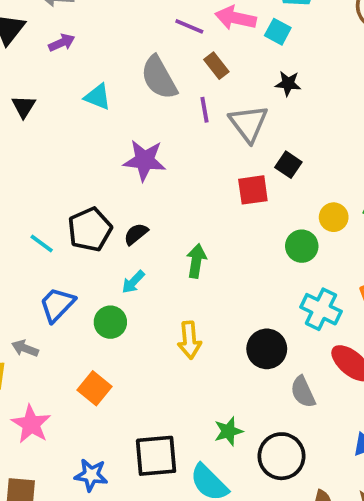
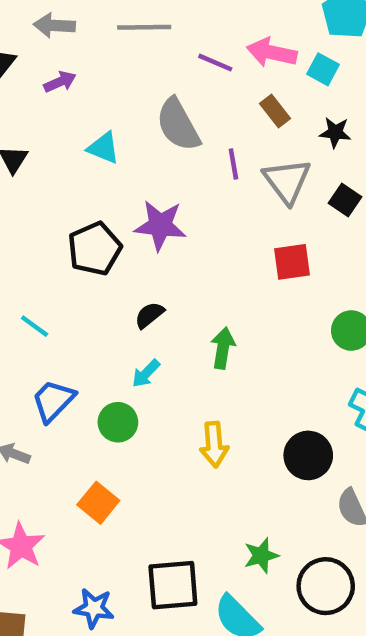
brown rectangle: (216, 66) -> (275, 111), moved
black square: (288, 165) -> (345, 200), moved
black pentagon: (90, 230) -> (95, 249), moved

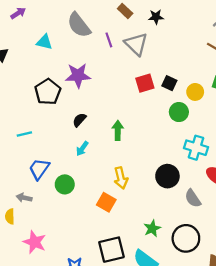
black square: (345, 200) -> (169, 83), moved
cyan line: (35, 326) -> (24, 134), turned -40
green circle: (118, 422) -> (65, 184), moved
orange square: (98, 503) -> (106, 202), moved

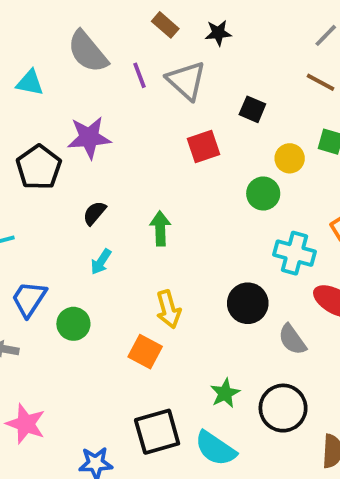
black square: (169, 83) -> (252, 109), moved

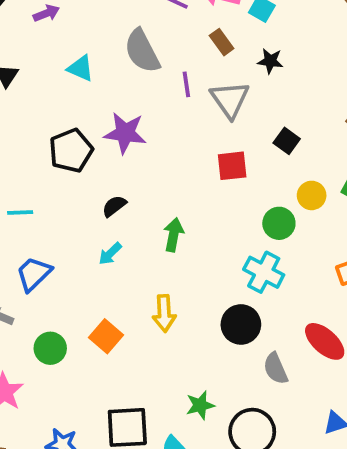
cyan cross: (295, 253) -> (264, 272), moved
green circle: (73, 324) -> (50, 348), moved
orange square: (145, 352) -> (106, 336), moved

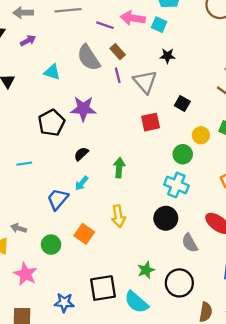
brown rectangle: (222, 42) -> (118, 52), moved
blue trapezoid: (34, 274) -> (58, 199), moved

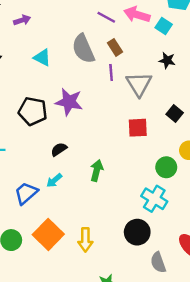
black pentagon: (51, 123) -> (33, 111), turned 30
yellow arrow: (118, 216) -> (85, 240), moved
orange square: (84, 234) -> (48, 234), size x1.4

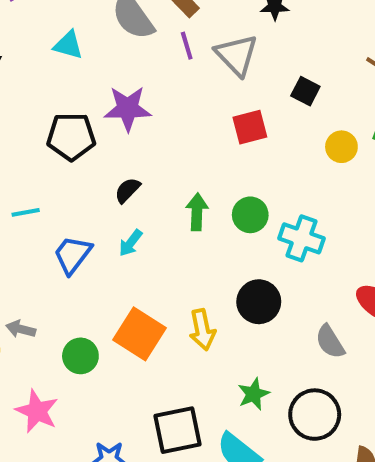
green circle: (166, 167) -> (250, 215), moved
blue trapezoid: (26, 193) -> (73, 255), moved
black circle: (137, 232) -> (259, 302), moved

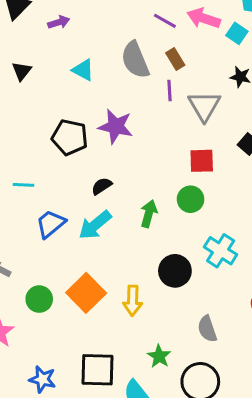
green circle: (250, 215) -> (191, 199), moved
cyan arrow: (131, 243) -> (95, 225), size x1.6
black circle: (259, 302) -> (175, 271), moved
gray semicircle: (330, 342) -> (207, 329), moved
green star: (254, 394) -> (159, 356), turned -30

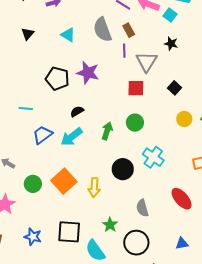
red square: (202, 161) -> (136, 88), moved

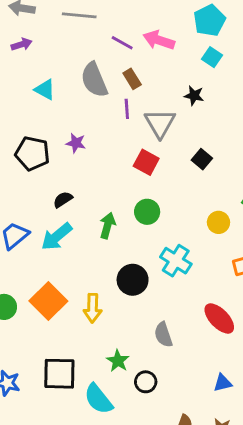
cyan square: (170, 15) -> (212, 57), moved
purple star: (88, 73) -> (76, 143), size x0.6
red square: (136, 88) -> (146, 162), turned 30
yellow circle: (184, 119) -> (218, 222), moved
black circle: (136, 243) -> (146, 382), moved, size x0.6

